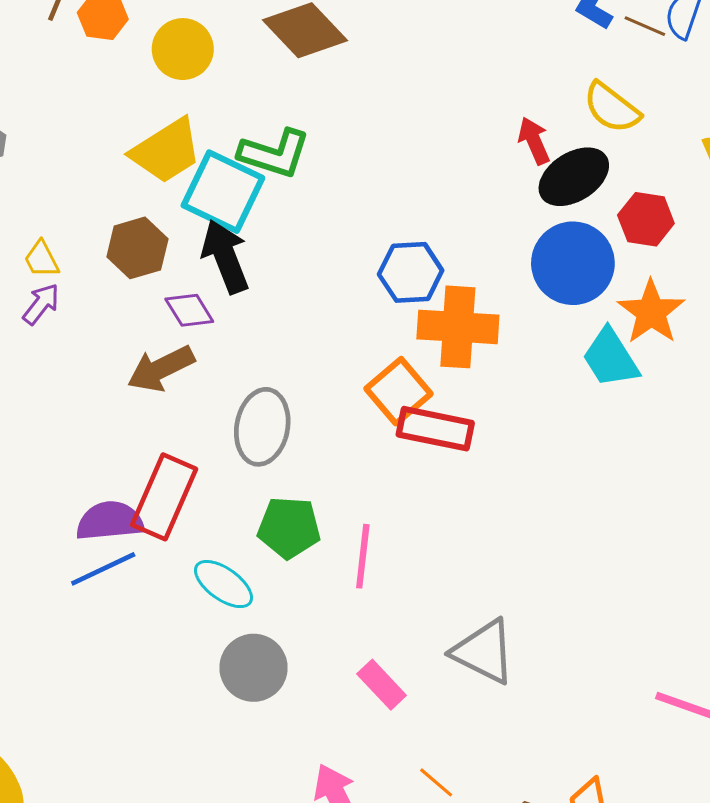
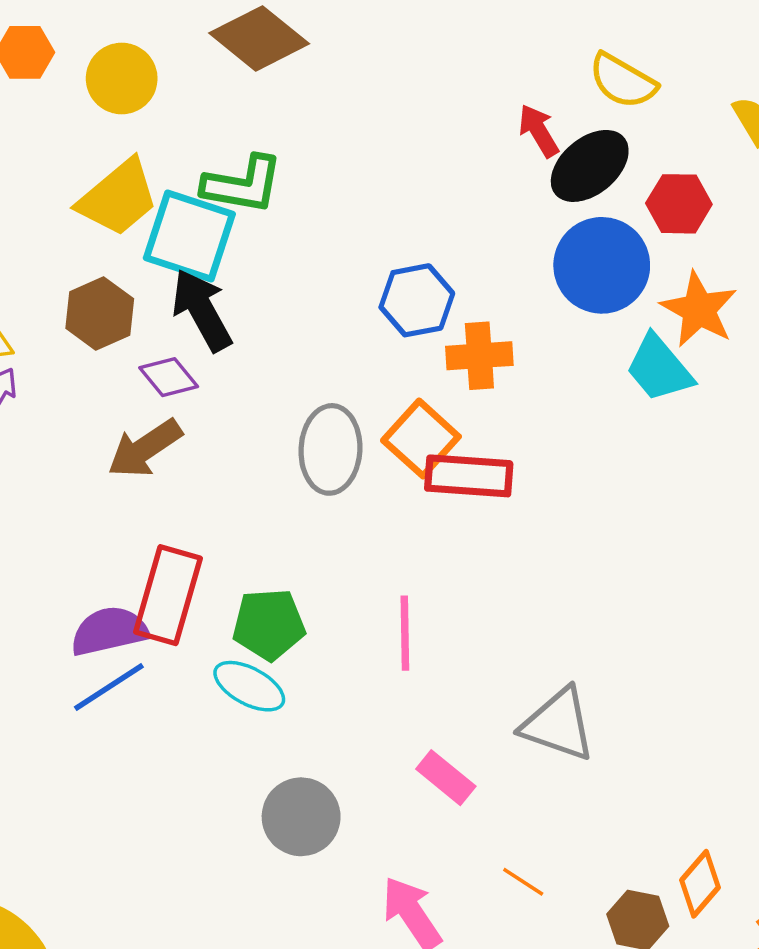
orange cross: (458, 327) -> (479, 356), size x0.7
gray ellipse: (262, 427) -> (330, 449), moved
green pentagon: (289, 528) -> (269, 624), moved
gray circle: (254, 668) -> (301, 817), moved

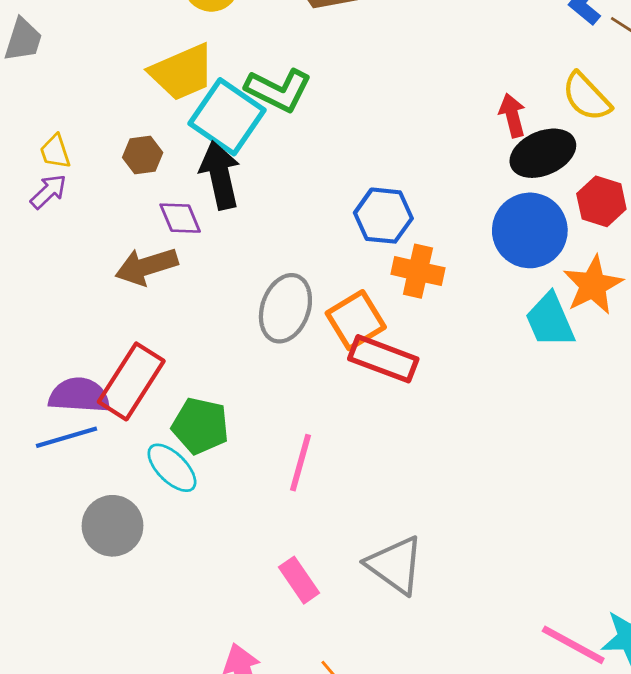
brown hexagon: (100, 313) -> (143, 155), size x0.7
gray circle: (301, 817) -> (113, 526), moved

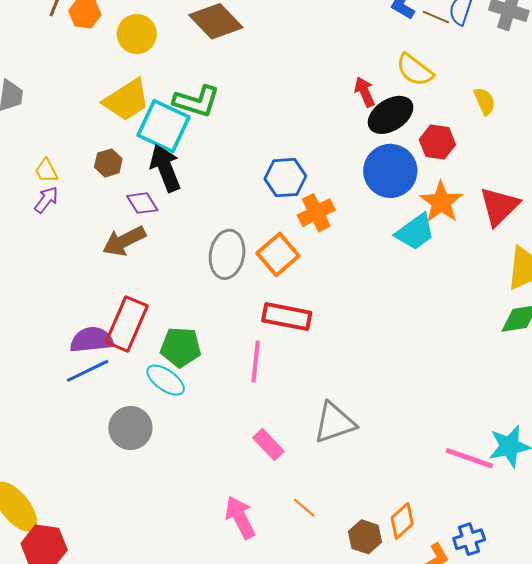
orange cross: (418, 271) -> (316, 213), turned -30
cyan trapezoid: (550, 320) -> (415, 232), turned -93
red rectangle: (383, 359) -> (287, 317), moved
gray triangle: (395, 565) -> (334, 423), turned -45

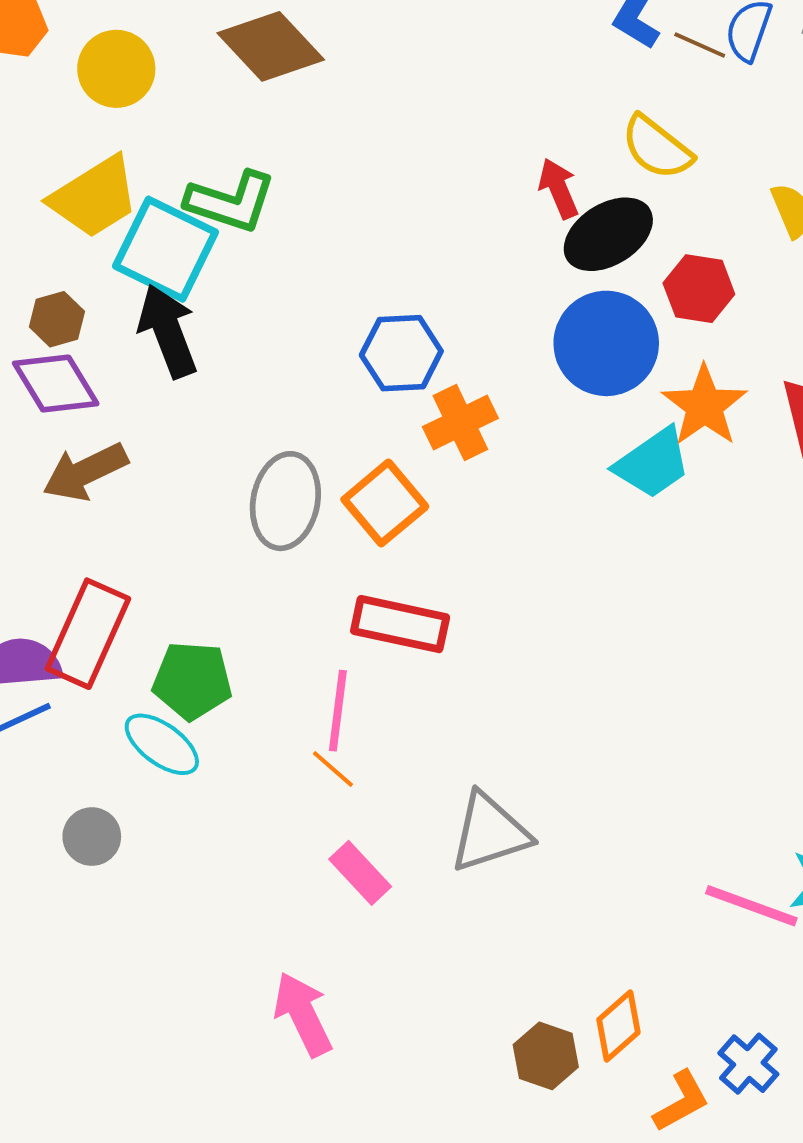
purple diamond: (142, 203) -> (56, 384), moved, size x1.4
gray circle: (130, 428) -> (92, 837), size x0.7
orange line: (304, 508) -> (333, 769), moved
blue cross: (469, 539) -> (748, 1064), turned -32

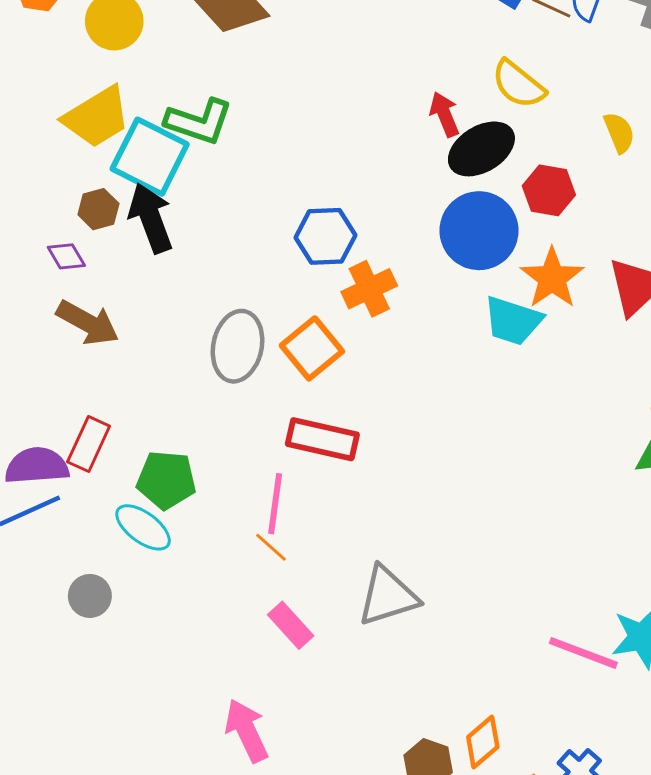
brown hexagon: (57, 319) -> (98, 209), moved
purple diamond: (56, 384) -> (66, 256), size x0.6
cyan trapezoid: (653, 463) -> (513, 321), turned 52
brown arrow: (85, 472) -> (88, 323), turned -126
red rectangle: (88, 634) -> (89, 444), size x0.7

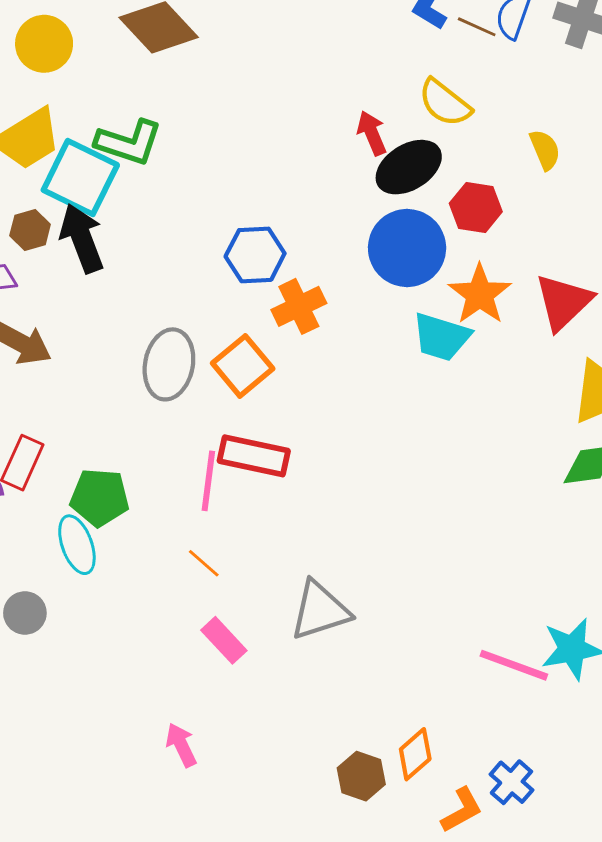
pink line: (275, 504) -> (208, 481), moved
cyan ellipse: (143, 527) -> (77, 545), turned 34
pink arrow: (247, 731) -> (181, 745), size x0.7

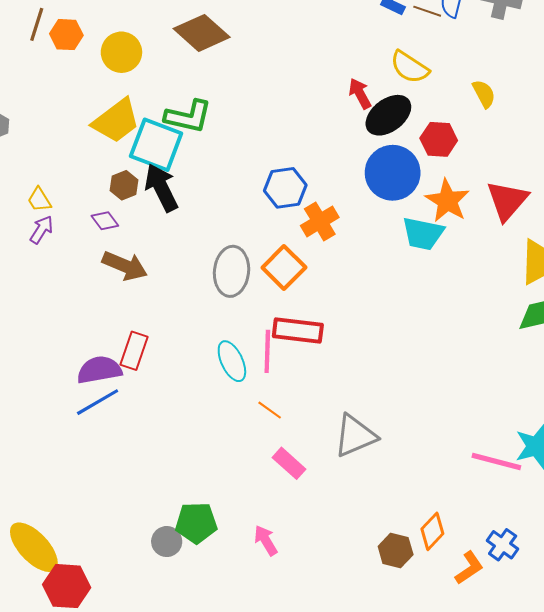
green pentagon: (100, 497) -> (196, 523), moved
cyan ellipse: (77, 545) -> (232, 361), moved
gray circle: (25, 613) -> (167, 542), moved

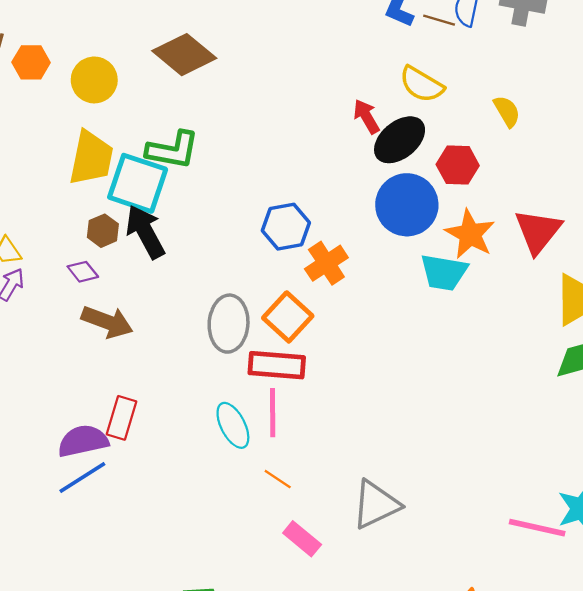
yellow trapezoid: (116, 121) -> (91, 158), turned -39
red rectangle: (298, 331) -> (277, 365), moved

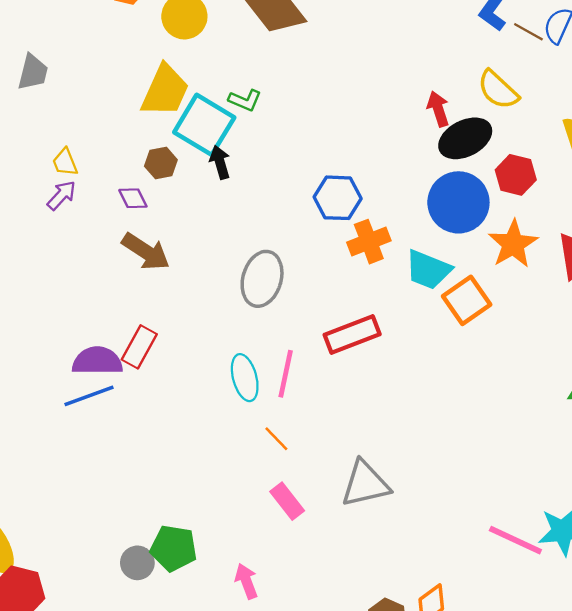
green L-shape: (173, 150) -> (245, 100), size x0.6
black arrow: (145, 232) -> (220, 162), moved, size x0.6
cyan trapezoid: (444, 272) -> (428, 270), moved
orange square: (288, 317) -> (467, 300), moved
red rectangle: (277, 365) -> (352, 335), moved, turned -38

